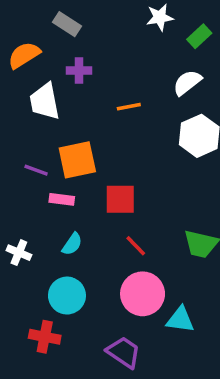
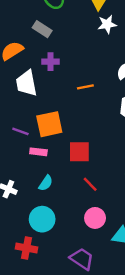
pink circle: (143, 294) -> (95, 218), size x0.7

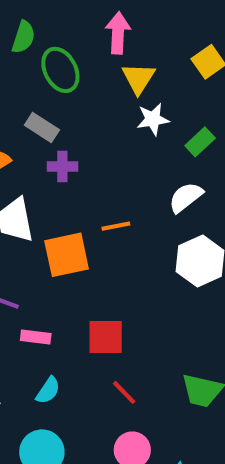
purple cross: (51, 62) -> (62, 166), moved
orange square: (49, 124) -> (67, 255), moved

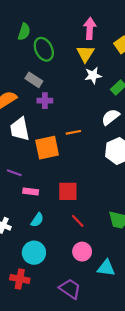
pink arrow: (118, 33) -> (90, 28), moved

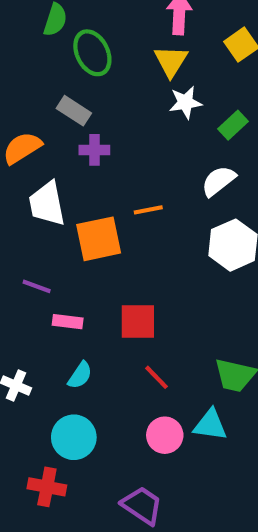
cyan triangle: (106, 268) -> (210, 425), moved

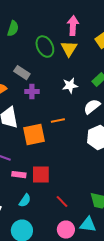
green ellipse: (92, 53) -> (45, 47), moved
white star: (185, 102) -> (70, 86), moved
red square: (138, 322) -> (41, 175), moved

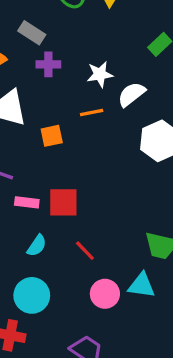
white star: (70, 86) -> (100, 74), moved
white semicircle: (92, 107) -> (132, 94), moved
orange square: (34, 135) -> (52, 136), size x0.6
red line: (62, 202) -> (85, 251), moved

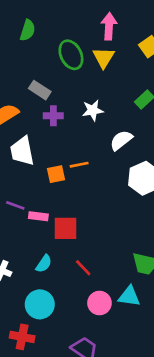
white star: (100, 74) -> (93, 110), moved
orange line: (92, 113) -> (79, 165), moved
pink rectangle: (27, 202) -> (38, 216), moved

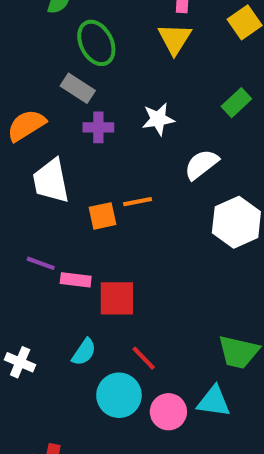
green ellipse: (71, 55) -> (96, 43), moved
cyan circle: (40, 304) -> (119, 395), moved

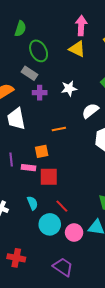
yellow triangle: (175, 39) -> (77, 49), turned -36
orange square: (102, 216) -> (42, 151), moved
purple line: (41, 263) -> (11, 159), turned 64
cyan semicircle: (84, 352) -> (32, 203), turned -56

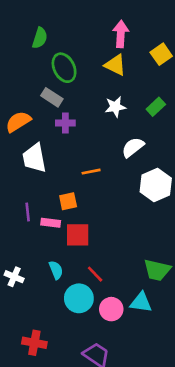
white star: (69, 88) -> (115, 107), moved

